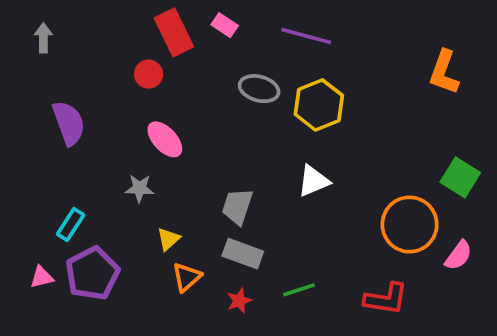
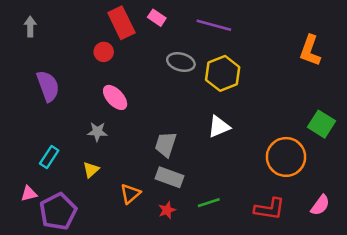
yellow triangle: (168, 239) -> (91, 170), moved
pink semicircle: (458, 255) -> (320, 205), moved
purple pentagon: (92, 273) -> (58, 211), moved

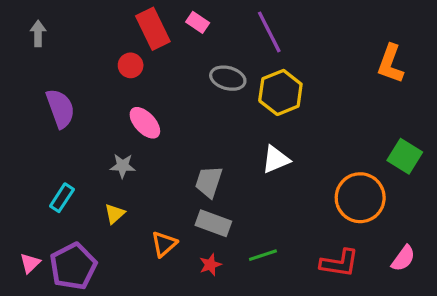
purple line: (214, 25) -> (269, 32), turned 48
pink triangle: (29, 194) -> (30, 263), moved, turned -30

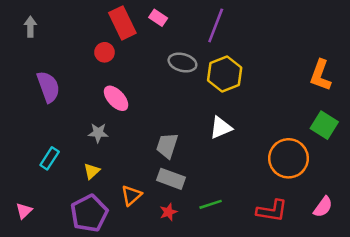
purple line: (269, 32) -> (216, 25), turned 48
orange L-shape: (390, 64) -> (320, 75), moved
purple pentagon: (73, 266) -> (89, 213), moved

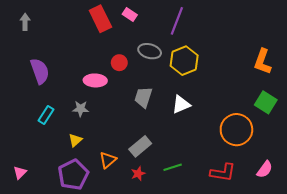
red circle: (105, 52) -> (119, 63), moved
pink ellipse: (116, 98) -> (95, 80), turned -45
gray trapezoid: (167, 146) -> (143, 97), moved
cyan rectangle: (50, 158) -> (46, 115), moved
gray rectangle: (171, 179) -> (140, 146), turned -60

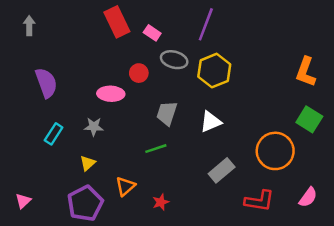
pink rectangle: (130, 15) -> (152, 33), moved
gray rectangle: (140, 146) -> (222, 170), moved
green line: (173, 167) -> (156, 149), moved

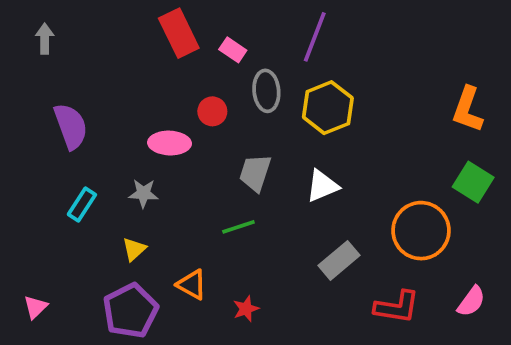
gray ellipse: (174, 60) -> (266, 91), turned 70
orange triangle: (125, 186) -> (192, 285), turned -50

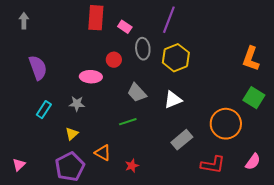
red rectangle: (179, 33) -> (96, 18), turned 30
gray trapezoid: (255, 173) -> (137, 93), turned -60

